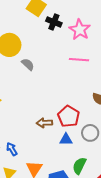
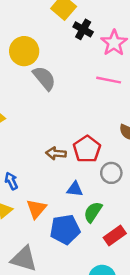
gray semicircle: (28, 64) -> (44, 78), size x1.5
blue triangle: (66, 139) -> (75, 189), moved

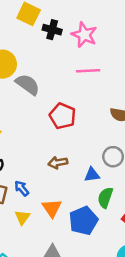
red pentagon: (87, 149) -> (63, 116), moved
brown arrow: (56, 153) -> (58, 163), moved
blue triangle: (75, 189) -> (92, 175), moved

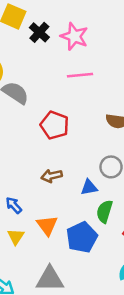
black cross: (52, 30) -> (39, 32), turned 30

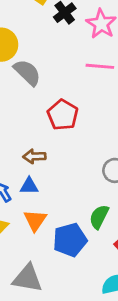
brown arrow: (52, 176) -> (34, 156), moved
blue triangle: (89, 187) -> (29, 186), moved

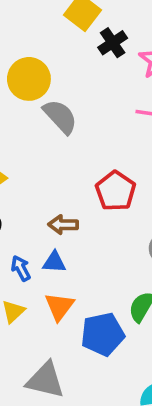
red pentagon: (63, 115) -> (116, 191), moved

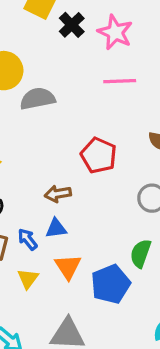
gray semicircle: (60, 117) -> (38, 99), turned -48

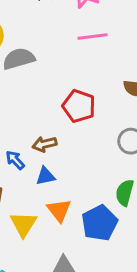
blue arrow: (28, 239) -> (15, 160), moved
yellow triangle: (28, 279) -> (23, 224), size x1.4

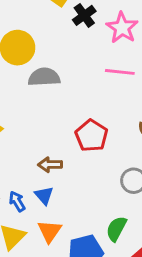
blue arrow: (15, 160) -> (17, 201), moved
blue triangle: (45, 176) -> (44, 195), turned 48

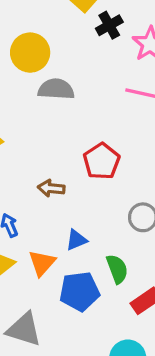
blue triangle: (44, 195) -> (76, 240), moved, turned 42
green semicircle: (116, 229) -> (117, 269), turned 125

